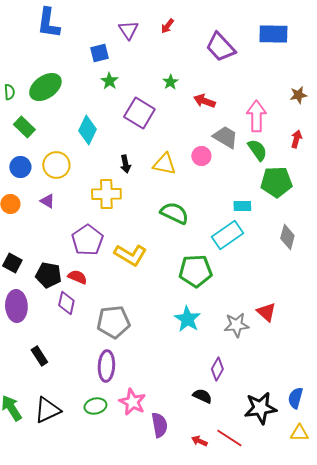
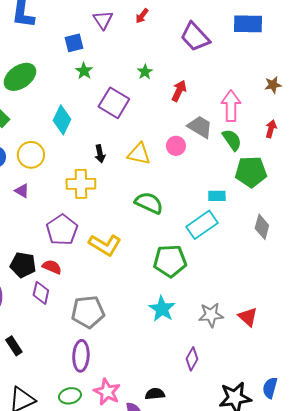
red arrow: (204, 101) -> (179, 91), turned 95
red triangle: (266, 312) -> (248, 317), moved
black semicircle: (202, 396) -> (155, 394), moved, turned -30

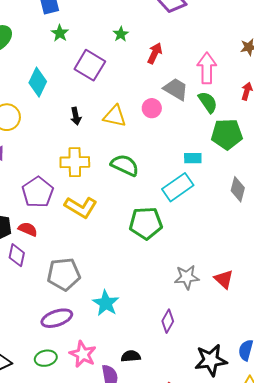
yellow cross: (81, 184) -> (75, 162), moved
cyan star: (162, 309) -> (106, 303), moved
purple ellipse: (81, 356) -> (57, 318), turned 68

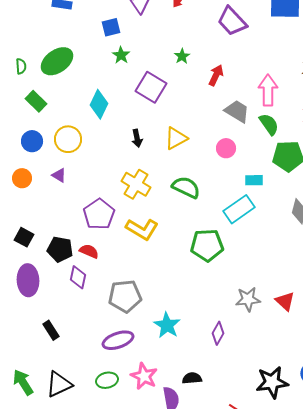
pink circle: (152, 108) -> (226, 148), moved
yellow triangle: (115, 116) -> (176, 138), turned -40
yellow cross: (75, 162) -> (136, 184), turned 32
purple diamond: (168, 321) -> (218, 333), moved

